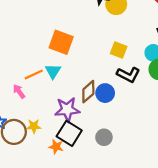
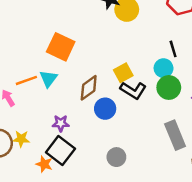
yellow square: (119, 50) -> (123, 73), moved, turned 35
brown diamond: (88, 92) -> (89, 88), moved
purple star: (67, 109) -> (61, 123), size x0.6
gray circle: (104, 137) -> (116, 157), moved

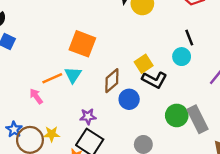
green circle: (169, 87) -> (177, 115), moved

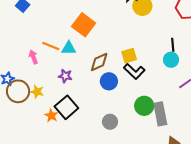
cyan circle: (182, 57) -> (171, 60), moved
cyan triangle: (73, 75) -> (69, 48), turned 42
orange line: (52, 78) -> (51, 46), turned 30
purple star: (88, 116) -> (65, 76), moved

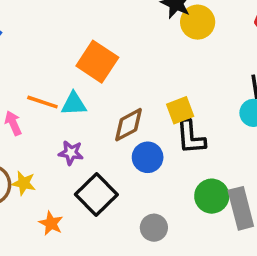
black L-shape: (134, 71) -> (191, 137), turned 45
black square: (66, 107) -> (96, 194), moved

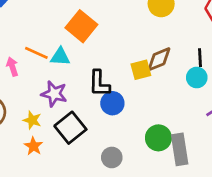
brown diamond: (129, 125) -> (159, 59), moved
black L-shape: (191, 137) -> (99, 83), moved
purple star: (71, 153) -> (54, 94), size x1.4
yellow star: (24, 183) -> (32, 120), moved

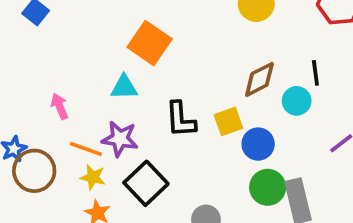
orange line: (36, 53) -> (86, 149), moved
yellow square: (141, 70) -> (228, 121), moved
cyan circle: (197, 77) -> (297, 101), moved
blue circle: (112, 103) -> (258, 144), moved

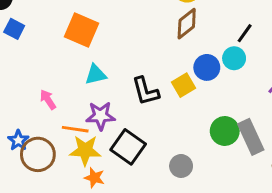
orange square: (150, 43) -> (81, 30), moved
black line: (315, 73) -> (245, 33), turned 54
brown diamond: (259, 79) -> (187, 24), moved
blue circle: (258, 144) -> (207, 67), moved
yellow star: (93, 177) -> (85, 150), size x1.5

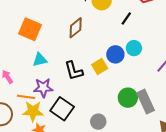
brown diamond: (187, 24) -> (76, 28), moved
black line: (245, 33) -> (126, 19), moved

